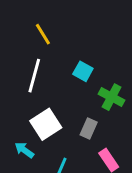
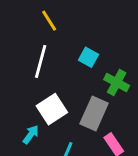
gray rectangle: (89, 129) -> (94, 113), size x1.6
cyan arrow: (24, 150) -> (31, 135), turned 90

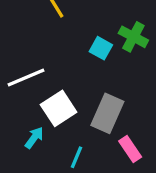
white line: (41, 61) -> (26, 77), moved, turned 52
green cross: (117, 83) -> (133, 37), moved

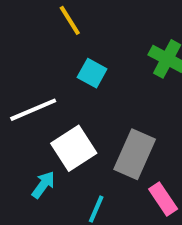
cyan square: (101, 48) -> (92, 73), moved

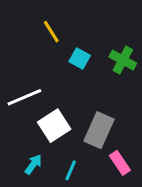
cyan square: (92, 73) -> (80, 58), moved
cyan arrow: (43, 185) -> (33, 164), moved

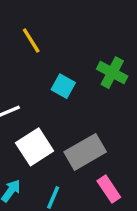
cyan square: (80, 58) -> (63, 86), moved
gray rectangle: (99, 130) -> (85, 152), turned 36

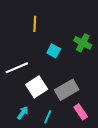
yellow line: (31, 41) -> (35, 24), turned 35

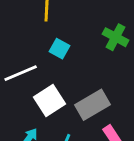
cyan square: (54, 51) -> (59, 49), moved

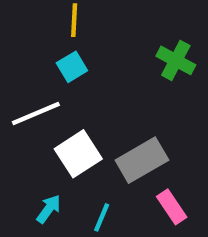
cyan square: (59, 49) -> (72, 67), moved, turned 30

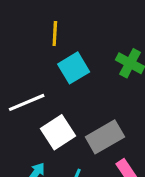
cyan square: (72, 67) -> (74, 68), moved, size x1.4

